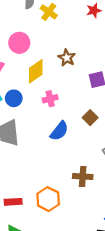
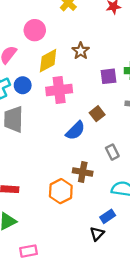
pink cross: (50, 99) -> (59, 90), size x1.6
blue semicircle: (59, 131) -> (75, 131), moved
orange hexagon: (48, 199) -> (61, 191), moved

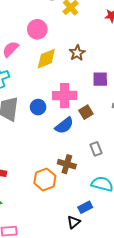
blue circle: (23, 85) -> (38, 107), moved
pink cross: (59, 90) -> (65, 96), moved

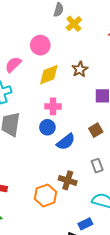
pink cross: (65, 96) -> (53, 106), moved, size x0.7
blue circle: (38, 107) -> (47, 127), moved
brown square: (86, 112) -> (96, 130), moved

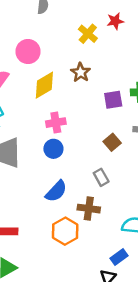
yellow cross: (74, 24) -> (88, 34), moved
blue semicircle: (66, 142) -> (56, 191), moved
gray rectangle: (97, 166) -> (101, 177), moved

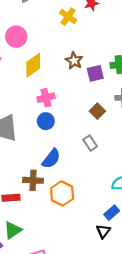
brown star: (81, 72) -> (74, 61), moved
brown cross: (89, 209) -> (33, 180), moved

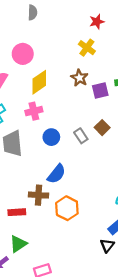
yellow cross: (68, 17) -> (87, 48), moved
pink cross: (46, 98) -> (34, 111), moved
gray rectangle: (90, 143) -> (81, 136), moved

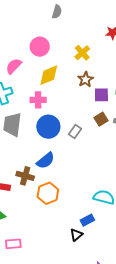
yellow cross: (87, 48) -> (82, 53), moved
brown square: (102, 128) -> (101, 119), moved
gray rectangle: (81, 136) -> (75, 131), turned 56
blue circle: (51, 137) -> (48, 127), size x1.5

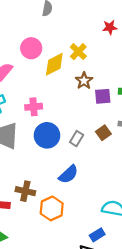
yellow diamond: (49, 75) -> (54, 64), moved
brown square: (101, 119) -> (103, 133), moved
blue semicircle: (46, 161) -> (68, 174), moved

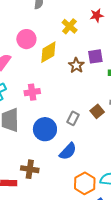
yellow cross: (78, 52) -> (70, 26), moved
purple square: (103, 96) -> (95, 56), moved
blue circle: (47, 135) -> (45, 129), moved
orange hexagon: (52, 208) -> (85, 183), moved

